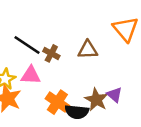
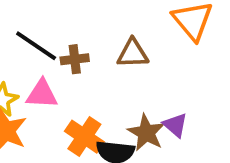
brown cross: (51, 53) -> (75, 59), turned -35

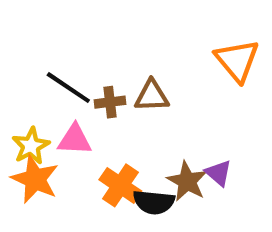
brown triangle: (133, 53) -> (152, 96), moved

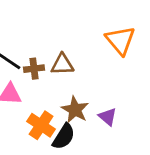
brown star: (187, 181) -> (75, 110), moved
black semicircle: (154, 202) -> (64, 137), turned -64

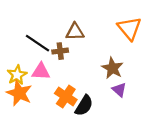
brown triangle: (62, 64) -> (75, 32), moved
brown star: (75, 110) -> (112, 68), moved

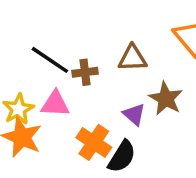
brown triangle: (75, 32) -> (132, 58), moved
purple triangle: (119, 90) -> (134, 114), moved

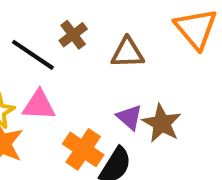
brown cross: (85, 72) -> (73, 35), moved, turned -30
brown star: (166, 99) -> (162, 123), moved

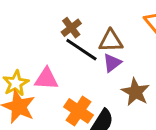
black line: (33, 55) -> (81, 50), moved
purple triangle: (129, 117) -> (112, 63), moved, turned 42

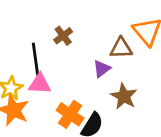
brown triangle: (111, 41) -> (121, 48), moved
black line: (81, 50) -> (36, 59), moved, turned 48

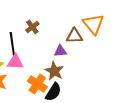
purple triangle: (102, 69) -> (60, 51), turned 32
brown star: (124, 96) -> (54, 71), moved

